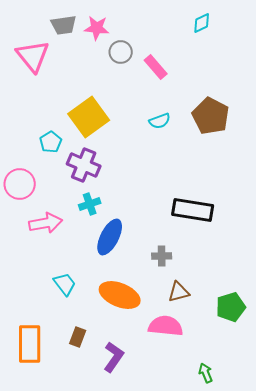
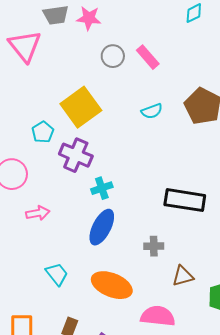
gray circle: (121, 52) -> (113, 56), moved
cyan cross: (90, 204) -> (102, 188), moved
pink arrow: (46, 223) -> (38, 213), size x0.7
brown triangle: (179, 292) -> (183, 276), moved

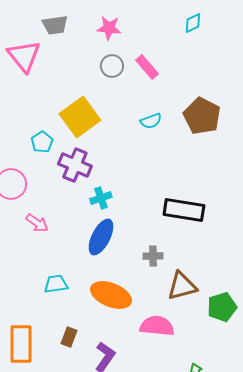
pink star: (89, 18) -> (109, 28), moved
pink arrow: (38, 213) -> (37, 223), turned 45
cyan trapezoid: (57, 274) -> (56, 284), turned -60
brown triangle: (183, 276) -> (182, 286), size x1.4

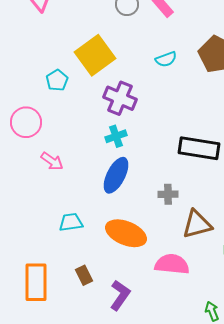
purple cross: (75, 165) -> (120, 98), moved
brown rectangle: (69, 337) -> (84, 275), turned -48

